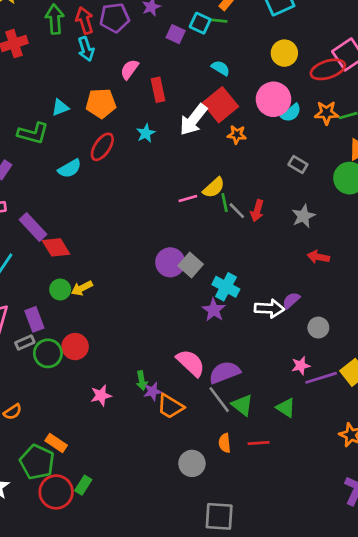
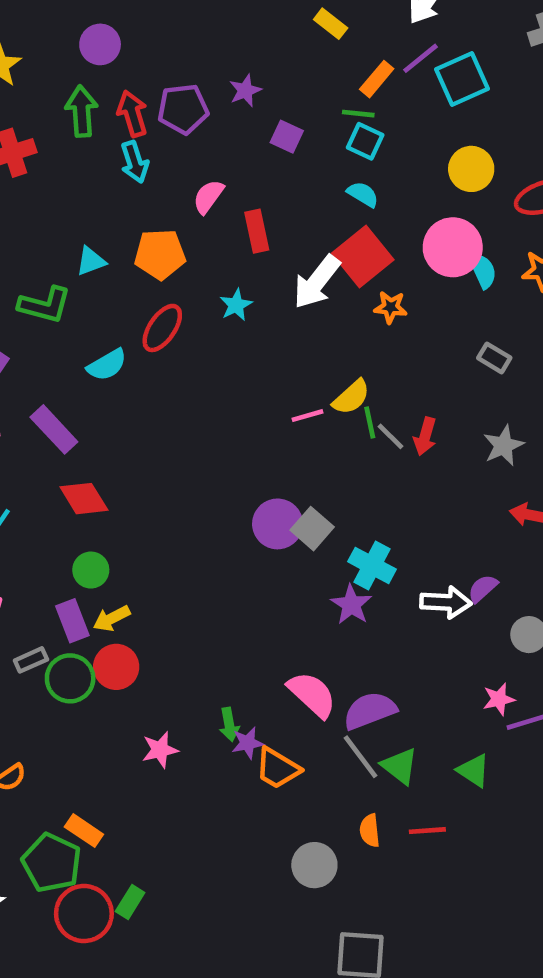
cyan square: (200, 23) -> (365, 141), moved
cyan semicircle: (291, 113) -> (483, 270), turned -75
purple rectangle: (33, 227) -> (54, 429), moved
yellow arrow: (82, 288) -> (112, 618), moved
purple rectangle: (34, 319) -> (72, 621), moved

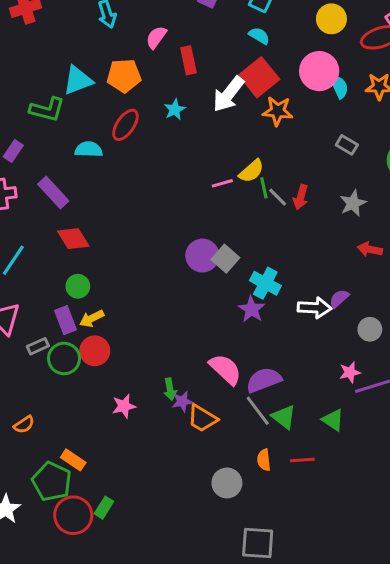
cyan triangle: (91, 261) -> (78, 80), size x1.5
orange star: (390, 307) -> (278, 111), size x1.4
cyan semicircle: (107, 365) -> (89, 149), turned -148

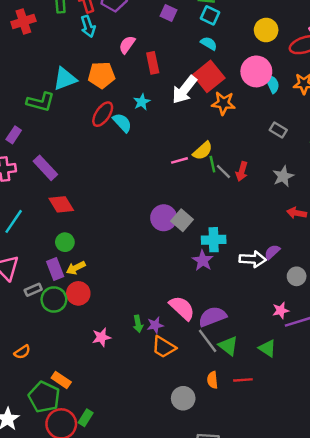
cyan semicircle: (89, 149) -> (122, 123), moved, turned 45
cyan cross: (265, 283) -> (214, 240), turned -30
purple star: (182, 402) -> (155, 325), moved

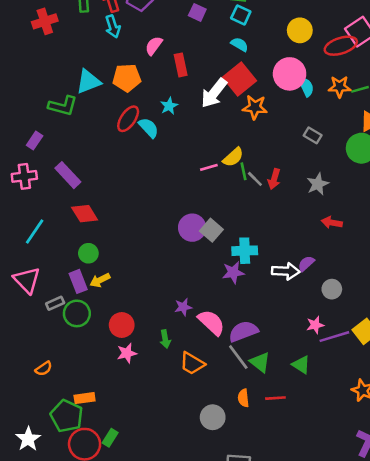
purple star: (203, 260) -> (233, 272), turned 30
red circle: (78, 293) -> (122, 325), moved
purple star: (155, 325) -> (183, 307), moved
orange rectangle: (61, 380) -> (85, 398), turned -42

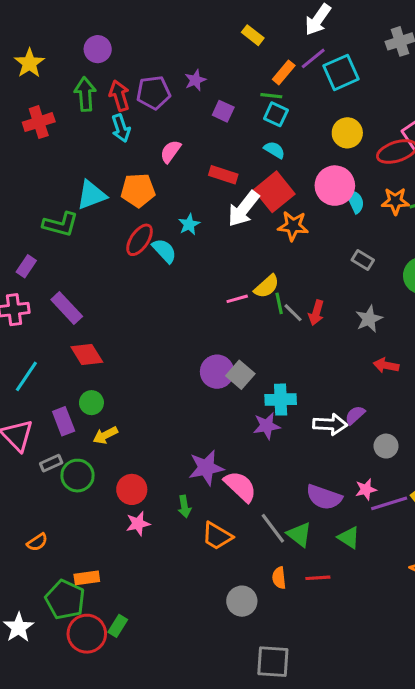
red rectangle: (181, 65) -> (223, 175), moved, turned -60
purple rectangle: (78, 281) -> (64, 421), moved
purple star: (183, 307) -> (206, 468), size x1.6
purple semicircle: (243, 331) -> (324, 497), moved, turned -140

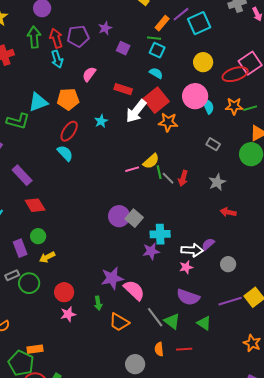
cyan semicircle: (164, 251) -> (65, 153), moved
pink star: (366, 489) -> (186, 267), moved

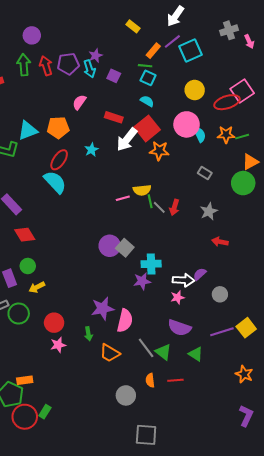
cyan arrow: (57, 59) -> (89, 69), moved
cyan semicircle: (65, 153) -> (55, 182), size x1.4
yellow semicircle: (151, 161) -> (142, 190), turned 36
pink semicircle: (134, 290) -> (125, 321), turned 60

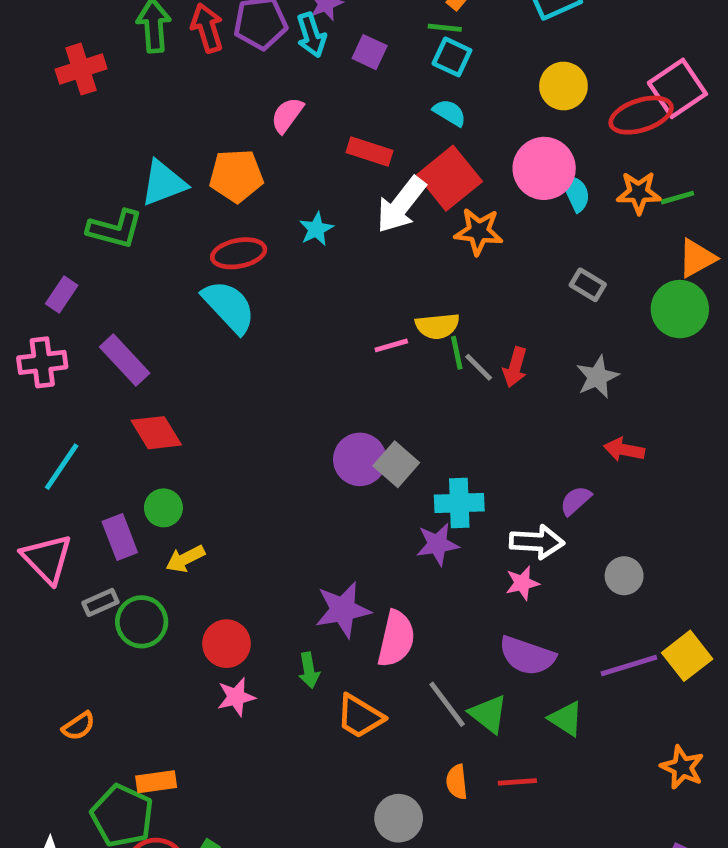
red ellipse: (59, 160) -> (239, 253), turned 45
purple semicircle: (200, 274) -> (576, 501), moved

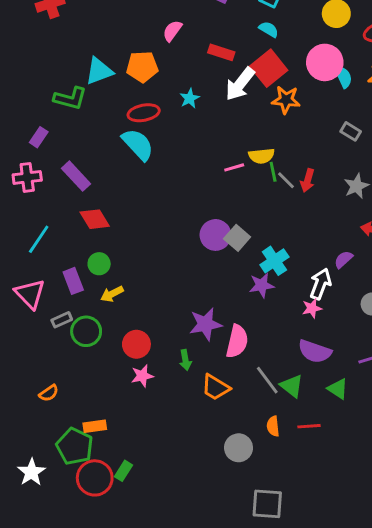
cyan cross: (459, 503) -> (274, 261), turned -32
white arrow: (537, 542) -> (320, 284), turned -72

